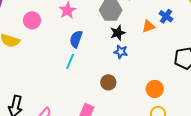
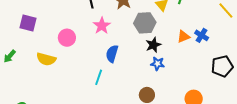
blue cross: (166, 16) -> (202, 35), moved
cyan line: (70, 61) -> (99, 77), moved

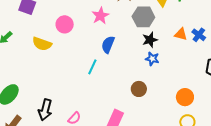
orange triangle: (184, 36) -> (181, 34), turned 32

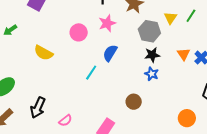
pink circle: (65, 24) -> (79, 32), moved
orange triangle: (181, 34) -> (184, 54), turned 32
yellow semicircle: (42, 44) -> (43, 53), moved
orange circle: (185, 97) -> (187, 118), moved

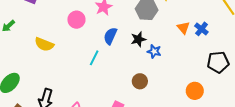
black star: (152, 55) -> (138, 39), moved

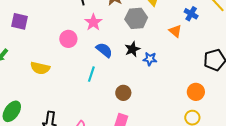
blue cross: (201, 29) -> (191, 14), moved
blue semicircle: (110, 36) -> (104, 50), turned 114
brown circle: (140, 81) -> (123, 93), moved

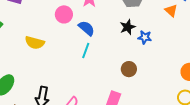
blue semicircle: (104, 50) -> (86, 28), moved
brown circle: (123, 93) -> (129, 69), moved

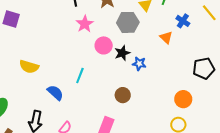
pink circle: (64, 14) -> (104, 45), moved
blue semicircle: (86, 28) -> (55, 93), moved

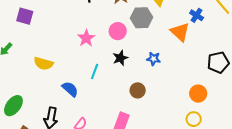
pink star: (85, 24) -> (86, 38), moved
orange triangle: (166, 37) -> (180, 32), size x1.5
pink circle: (104, 45) -> (118, 31), moved
black star: (122, 53) -> (120, 58), moved

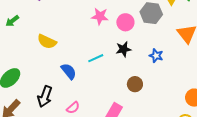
pink star: (86, 38) -> (100, 16), moved, turned 30
cyan line: (95, 72) -> (96, 58), turned 35

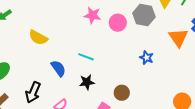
black star: (123, 49) -> (87, 82), moved
cyan line: (96, 58) -> (86, 57), turned 42
brown circle: (135, 84) -> (122, 93), moved

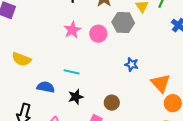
pink star: (92, 15) -> (72, 30), turned -30
orange triangle: (178, 38) -> (161, 83), moved
blue semicircle: (58, 68) -> (46, 87), turned -36

